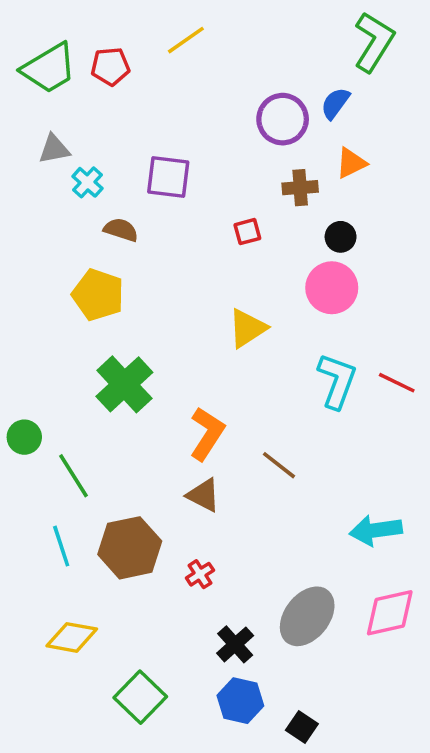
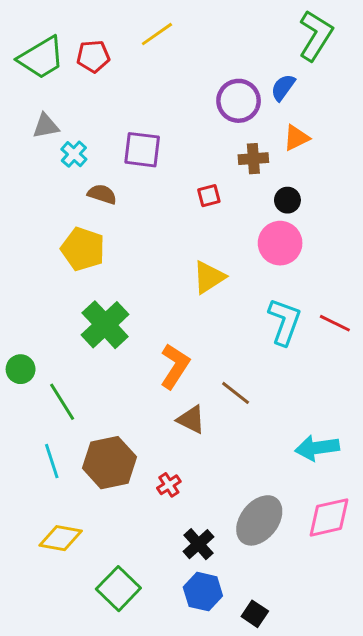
brown triangle: (203, 495) -> (191, 420), moved

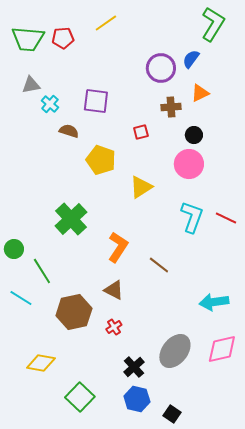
green trapezoid: (41, 58) -> (28, 39), turned 36
yellow pentagon: (83, 249) -> (101, 160), moved
brown triangle: (191, 420) -> (114, 290), moved
cyan line: (52, 461) -> (21, 298), moved, turned -40

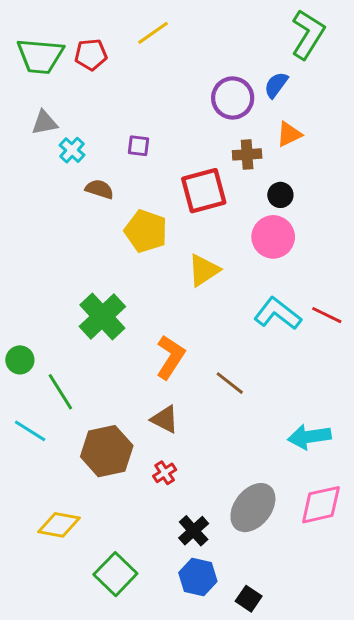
purple square: (96, 101) -> (139, 146), size x0.6
red square: (141, 132) -> (204, 191), size x2.0
cyan L-shape: (192, 217) -> (278, 314), turned -72

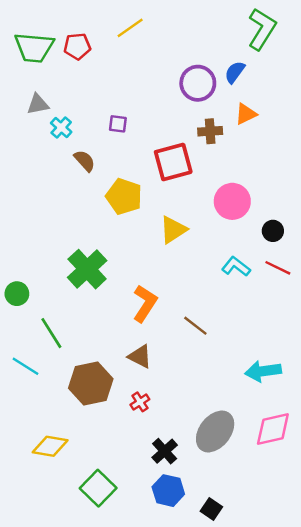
brown semicircle: (100, 189) -> (85, 161), turned 30
black circle: (280, 195) -> (273, 231), moved
cyan L-shape: (278, 314) -> (236, 267), size x0.7
green circle: (20, 360) -> (17, 294), moved

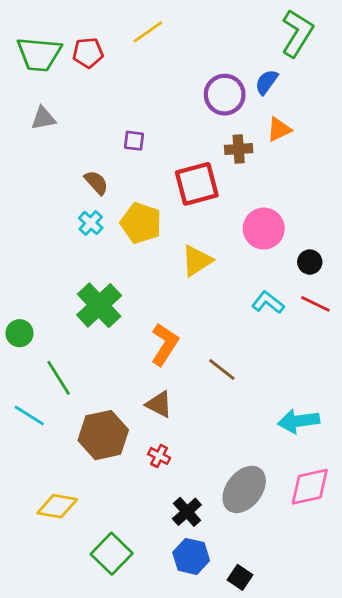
cyan cross: (61, 128) -> (91, 223), moved
red cross: (140, 402) -> (159, 456), turned -30

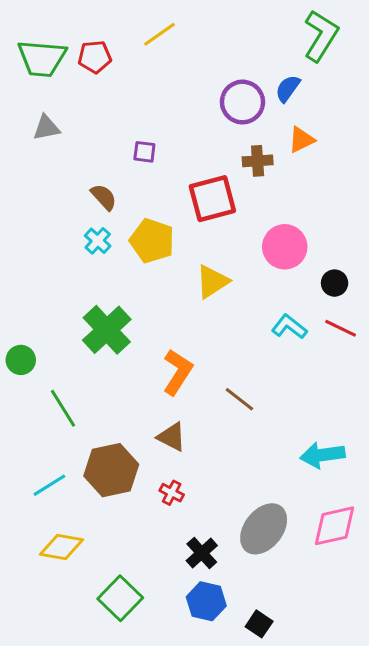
cyan line: (29, 416) -> (49, 485), moved, turned -64

